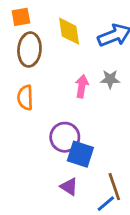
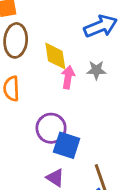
yellow diamond: (69, 31) -> (55, 56), moved

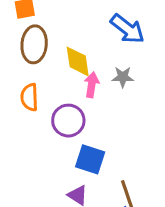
blue arrow: (101, 26) -> (127, 29), turned 60
purple circle: (51, 128) -> (68, 121), moved

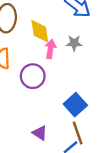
blue square: (90, 159) -> (75, 105), moved, turned 30

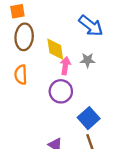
purple circle: (33, 76) -> (61, 91), moved

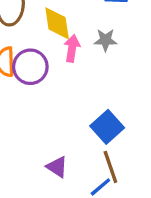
purple circle: (61, 91) -> (30, 67), moved

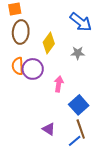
yellow diamond: (57, 23) -> (49, 43), turned 45
pink arrow: (72, 48) -> (59, 84), moved

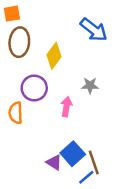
gray star: (78, 53) -> (90, 86), moved
orange semicircle: (18, 66) -> (16, 113), moved
blue square: (79, 105) -> (73, 154), moved

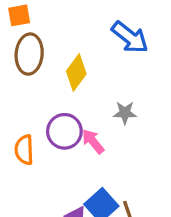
purple circle: (34, 88) -> (64, 131), moved
pink arrow: (66, 107) -> (93, 141), turned -48

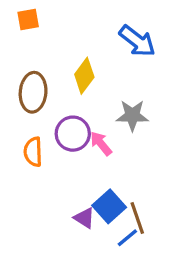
brown ellipse: (29, 54) -> (33, 92), moved
gray star: (125, 113) -> (132, 115), size x1.4

